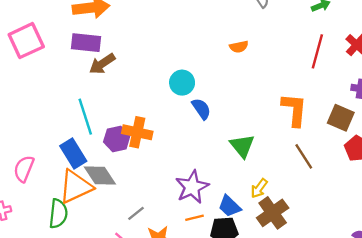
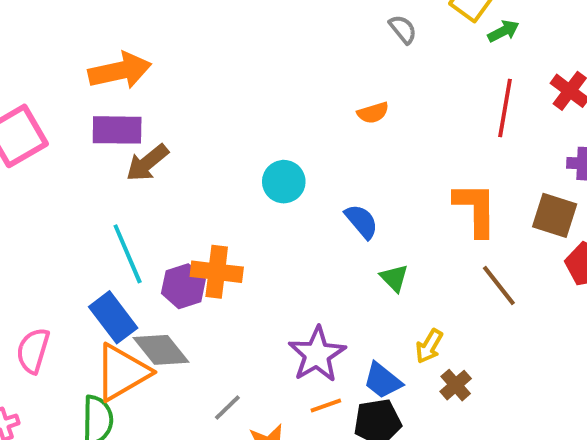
blue semicircle: (201, 109) -> (361, 221), moved
green triangle: (242, 146) -> (394, 278), size x0.7
brown cross: (273, 213) -> (456, 385), size x0.6

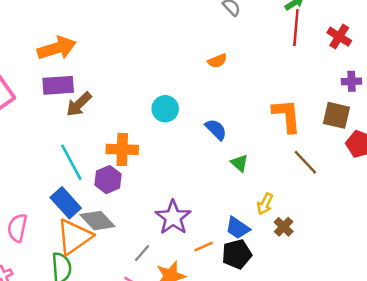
red line: (505, 108) -> (296, 28), moved
orange cross: (217, 272) -> (122, 149), moved
purple star: (317, 354) -> (173, 217), moved

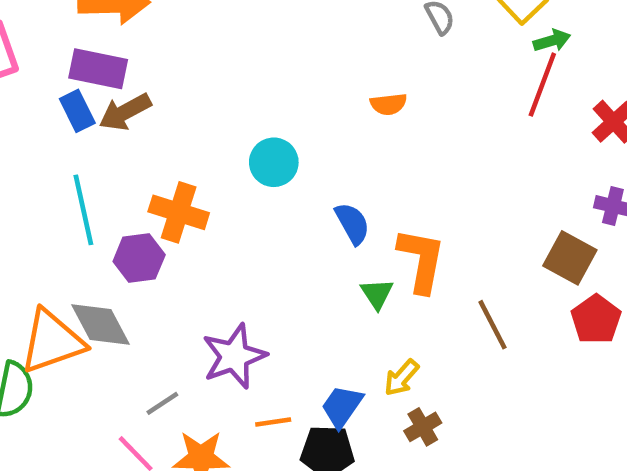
orange L-shape: (287, 116) -> (421, 260), moved
blue rectangle: (66, 203) -> (77, 111), moved, size x0.7
blue trapezoid: (238, 228) -> (342, 406), turned 75

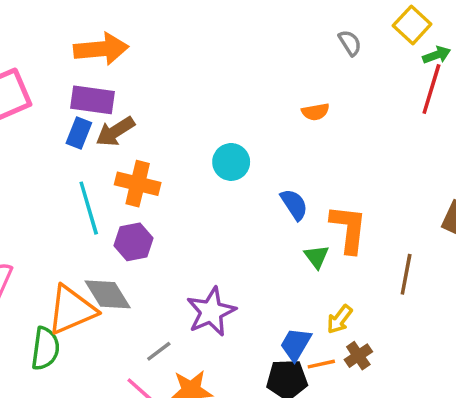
blue rectangle: (77, 111) -> (79, 133), turned 52
orange cross: (179, 212) -> (138, 184), moved
brown line: (493, 325) -> (406, 274), turned 42
orange line: (273, 422) -> (321, 364), moved

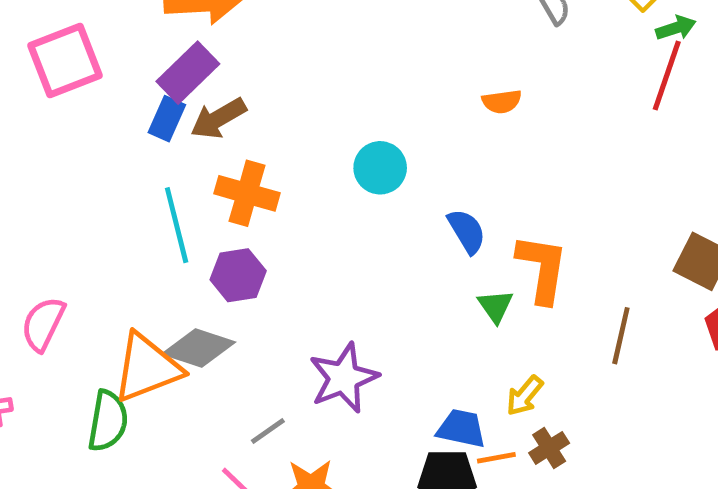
purple rectangle: (93, 100) -> (188, 73), turned -54
gray diamond: (108, 294) -> (199, 348), turned -42
blue trapezoid: (296, 344) -> (461, 428), turned 69

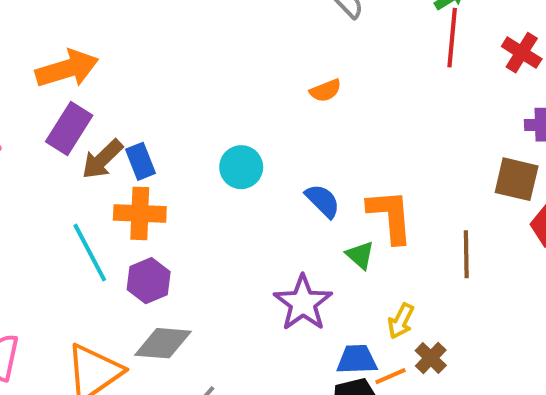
blue rectangle: (167, 119) -> (141, 161), moved, turned -32
gray diamond: (199, 348) -> (163, 343), moved
purple star: (344, 378) -> (303, 303), moved

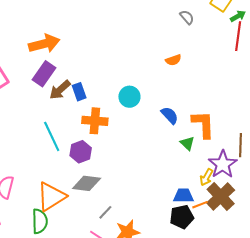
orange cross: (140, 213) -> (95, 121), moved
purple star: (303, 303) -> (223, 164), moved
brown cross: (431, 358) -> (221, 196), size x1.8

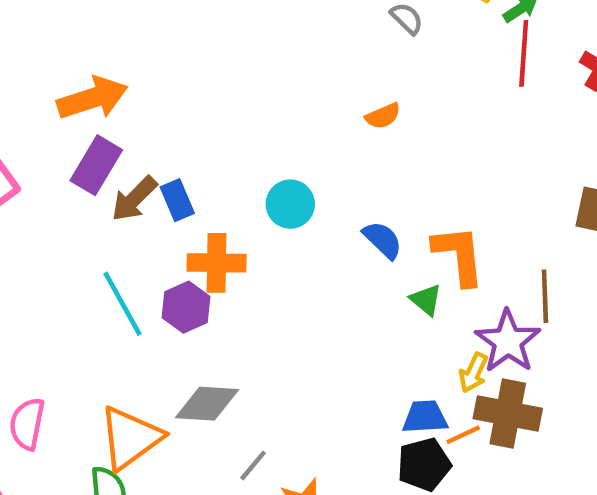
purple hexagon: (81, 152) -> (186, 307), moved
brown cross: (221, 196) -> (508, 413), turned -32

